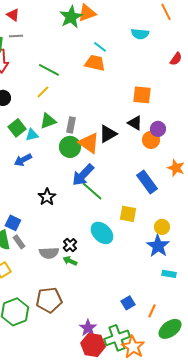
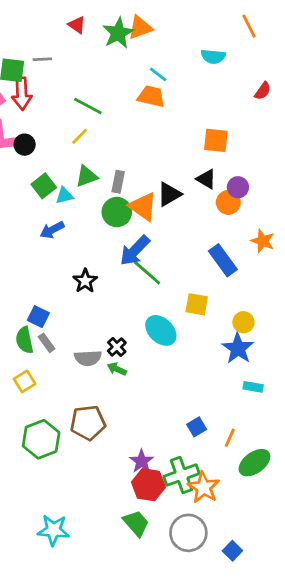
red triangle: (13, 15) -> (77, 25), moved

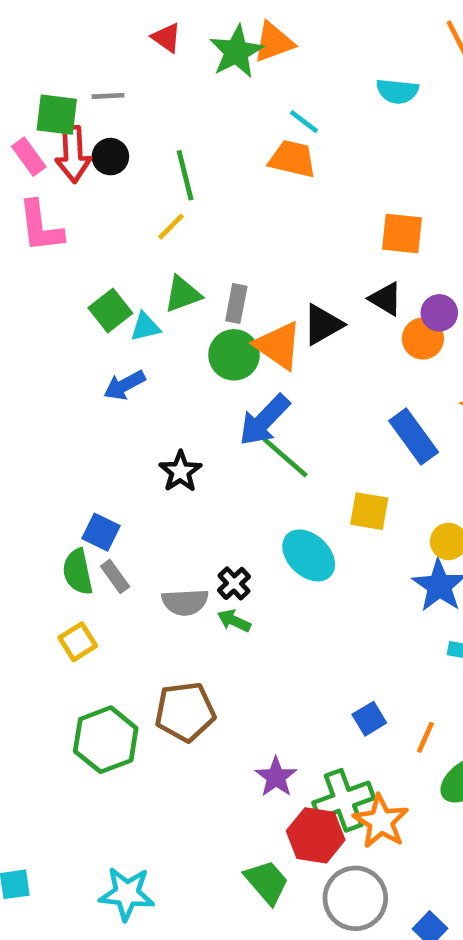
green line: (88, 106) -> (185, 175), turned 48
black circle: (25, 145) -> (110, 157), moved
red hexagon: (148, 485) -> (316, 835), moved

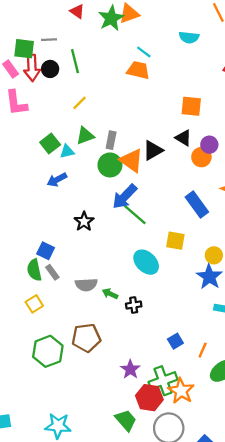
green line: (185, 175) -> (75, 61), moved
black cross: (234, 583) -> (134, 305), moved, turned 35

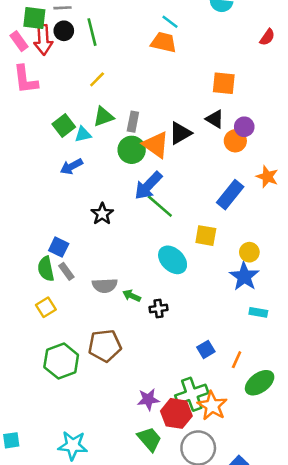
black circle: (50, 69) -> (64, 31), moved
blue rectangle: (197, 205) -> (230, 195), turned 75
purple star: (130, 369) -> (148, 399), moved, turned 30

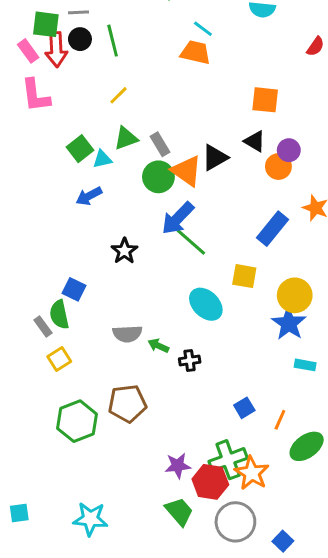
gray rectangle: (133, 122) -> (160, 144), turned -42
yellow circle: (249, 252) -> (295, 295), size x1.5
gray rectangle: (66, 271) -> (43, 326), moved

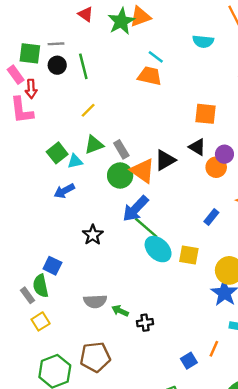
red arrow: (56, 49) -> (31, 89), moved, size x0.7
blue rectangle: (272, 229) -> (211, 217), size x0.6
cyan ellipse: (206, 304) -> (158, 249), moved
orange line: (280, 420) -> (214, 349), moved

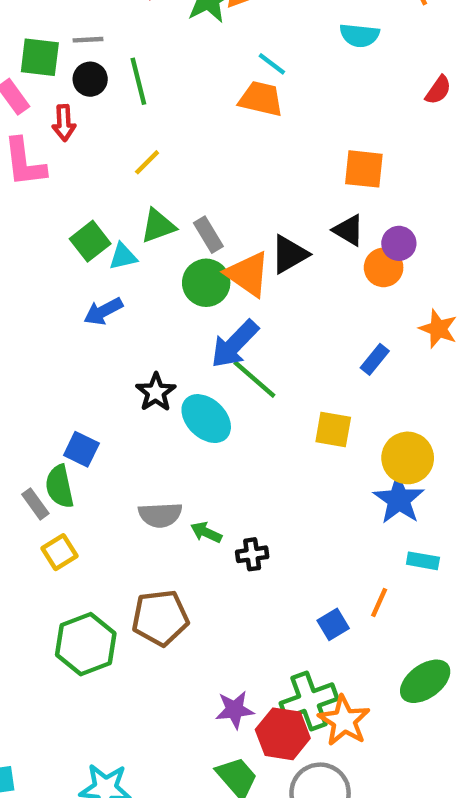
red arrow: (31, 89) -> (64, 123), moved
cyan ellipse: (158, 249) -> (206, 419), moved

